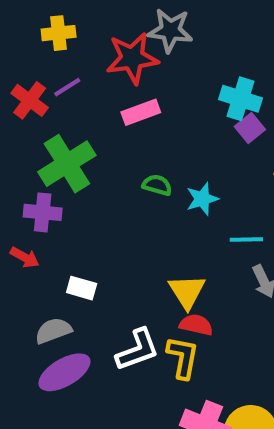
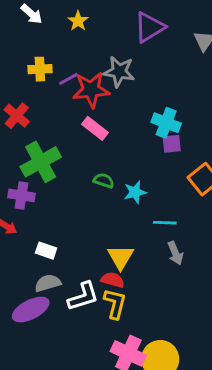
purple line: (67, 87) -> (68, 79), moved
pink rectangle: (141, 112) -> (95, 128), turned 55
purple square: (250, 128) -> (172, 144), turned 30
red semicircle: (196, 325) -> (113, 280), moved
gray semicircle: (53, 331) -> (48, 283), moved

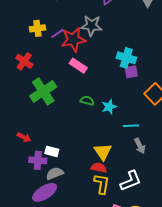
purple cross: (22, 195) -> (38, 160), moved
white L-shape: (83, 296) -> (131, 181), moved

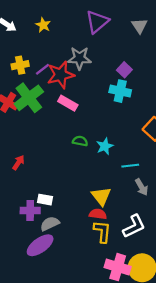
purple square: (131, 72) -> (124, 70), moved, turned -32
green cross: (43, 91) -> (29, 98), moved
red arrow: (24, 137) -> (18, 163), moved, turned -80

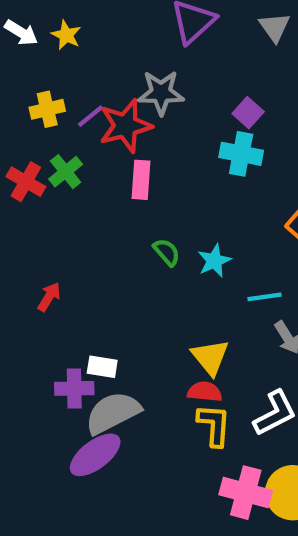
yellow star: (43, 25) -> (66, 35), moved
green cross: (29, 98) -> (66, 172), size x0.6
pink rectangle: (68, 103) -> (141, 180), turned 66
green semicircle: (80, 141) -> (167, 252), turned 40
gray semicircle: (50, 224) -> (113, 413), size x1.5

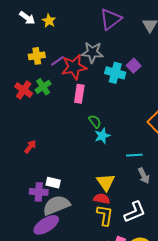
cyan cross: (241, 154) -> (115, 73), moved
green semicircle: (167, 252) -> (95, 121), moved
cyan star: (214, 261) -> (102, 136), moved

